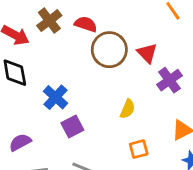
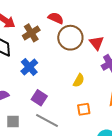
brown cross: (49, 21) -> (31, 33), moved
purple square: (72, 127) -> (39, 98), moved, turned -35

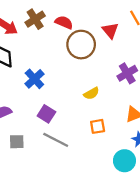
brown cross: (31, 33) -> (35, 19), moved
red triangle: (97, 43) -> (110, 30), moved
yellow semicircle: (79, 80) -> (91, 93), turned 32

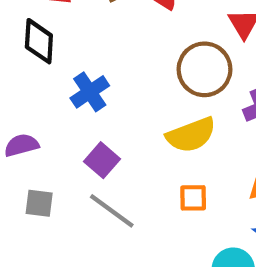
brown circle: (81, 45) -> (205, 69), moved
yellow semicircle: (91, 93) -> (191, 135), size x1.6

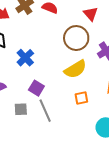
gray square: (39, 203) -> (21, 109), moved
gray line: (112, 211) -> (45, 111), turned 40

